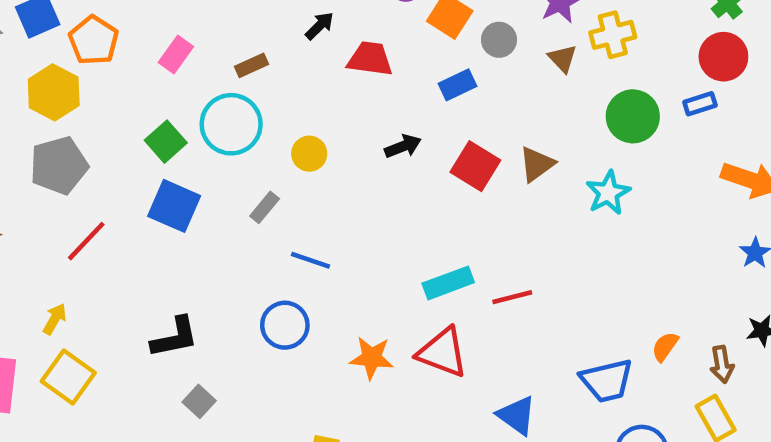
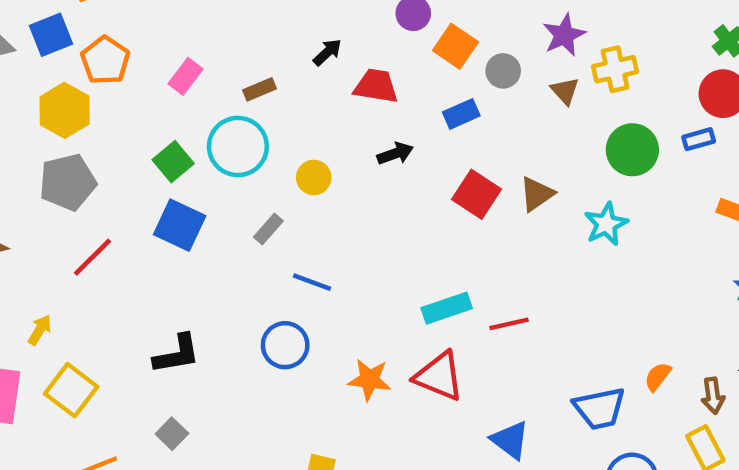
black arrow: (403, 146) -> (395, 154), moved
yellow arrow: (55, 319) -> (40, 330), moved
gray square: (199, 401) -> (172, 434), moved

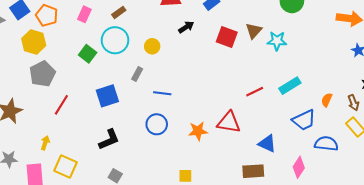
cyan star: (606, 224) -> (277, 41), moved, turned -30
blue square: (180, 225) -> (107, 96), moved, turned -30
cyan rectangle: (447, 308) -> (290, 86), moved

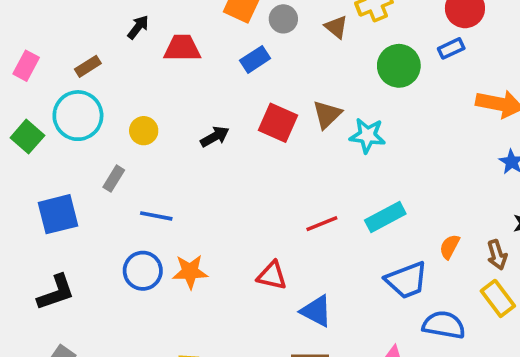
black arrow: (186, 27) -> (215, 137), moved
red triangle: (229, 122) -> (272, 276), size x0.7
orange star: (198, 131) -> (190, 272), moved
blue triangle: (267, 144) -> (316, 311), moved

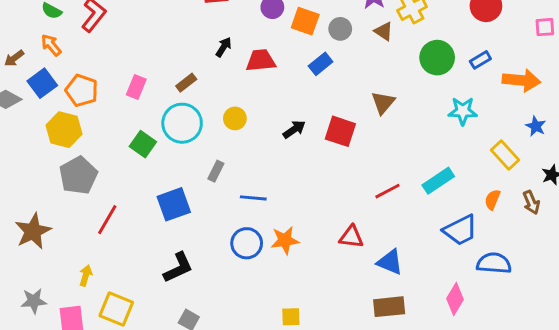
blue rectangle: (451, 48) -> (480, 60), moved
red square: (278, 123) -> (340, 131), moved
yellow circle: (144, 131) -> (235, 118), moved
cyan star: (367, 135) -> (463, 111), moved
yellow rectangle: (498, 298) -> (505, 155), moved

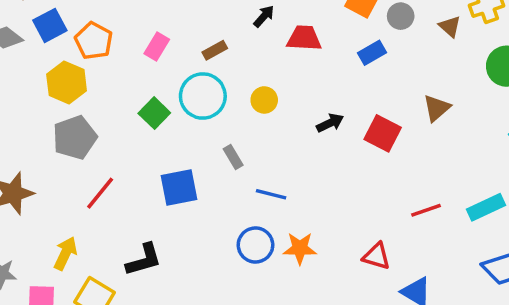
gray rectangle: (216, 171) -> (233, 157), turned -66
black L-shape: (178, 268) -> (144, 260), moved
yellow arrow: (86, 276) -> (65, 253), size x1.4

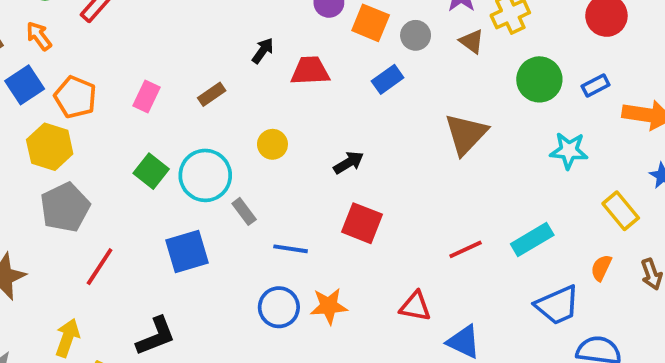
cyan circle: (203, 96) -> (205, 175), moved
brown triangle: (437, 108) -> (466, 134), size x1.4
red square: (383, 133) -> (362, 223), moved

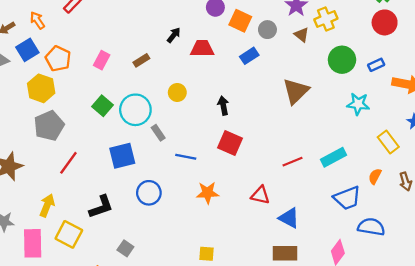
black arrow: (349, 163) -> (223, 106), turned -72
blue circle: (279, 307) -> (149, 193), moved

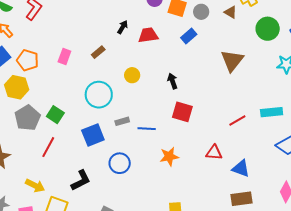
green square: (102, 106) -> (55, 115), moved
gray rectangle: (158, 133) -> (122, 121), moved, turned -64
cyan rectangle: (333, 157) -> (272, 112), turned 30
yellow arrow: (47, 205) -> (35, 186), turned 102

